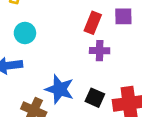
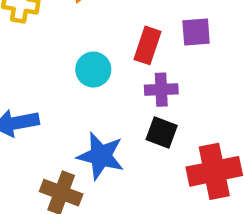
cyan circle: (25, 33) -> (93, 70), moved
black square: (95, 98) -> (162, 132), moved

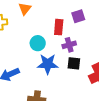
blue star: (101, 156) -> (48, 64), moved

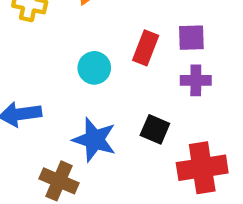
purple cross: (69, 45) -> (196, 80), moved
blue star: (48, 64) -> (94, 140), moved

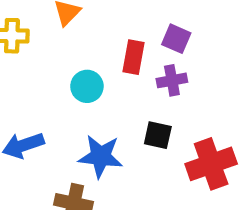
purple square: (191, 38) -> (176, 39), turned 36
purple cross: (196, 80) -> (172, 80), moved

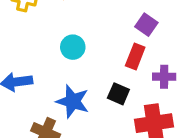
red rectangle: (133, 57) -> (135, 56), moved
purple cross: (172, 80) -> (164, 77), moved

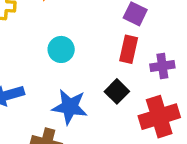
black square: (118, 94) -> (117, 91), turned 30

